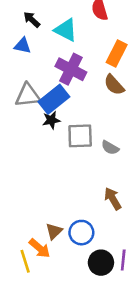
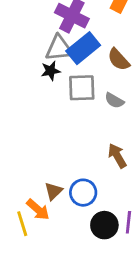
brown semicircle: (114, 85) -> (119, 59), moved
gray triangle: (28, 95) -> (59, 48), moved
blue rectangle: (54, 99) -> (83, 48), moved

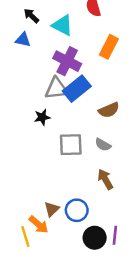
brown semicircle: (119, 59) -> (109, 110), moved, turned -72
black star: (51, 71) -> (42, 117), moved
gray square: (82, 88) -> (71, 145), moved
gray semicircle: (114, 101) -> (103, 145), moved

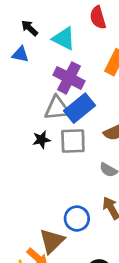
gray square: (71, 145) -> (73, 141), moved
brown triangle: (52, 209) -> (52, 241), size x1.5
blue circle: (77, 210) -> (77, 219), moved

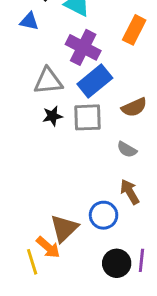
gray triangle: (57, 108) -> (48, 81), moved
blue circle: (77, 219) -> (104, 215), moved

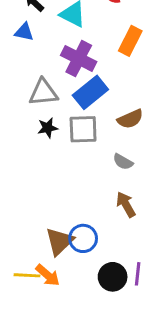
blue circle: (104, 215) -> (83, 238), moved
orange arrow: (48, 247) -> (48, 275), moved
yellow line: (32, 262) -> (27, 275), turned -70

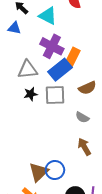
orange rectangle: (130, 41) -> (72, 57), moved

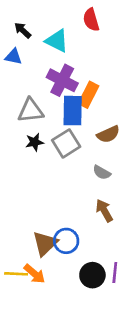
blue rectangle: (60, 70) -> (73, 111), turned -50
gray square: (55, 95) -> (66, 143), turned -30

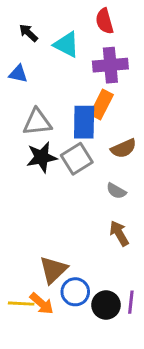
blue triangle: (13, 57) -> (18, 74), moved
purple cross: (62, 80) -> (110, 65), moved, turned -32
black star: (35, 142) -> (42, 157), size x1.5
blue circle: (66, 241) -> (75, 292), moved

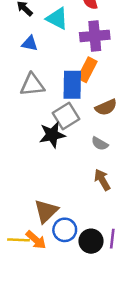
blue triangle: (18, 74) -> (30, 43), moved
black star: (42, 157) -> (52, 135), moved

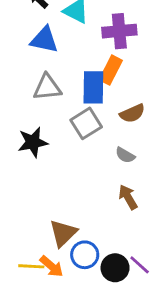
blue triangle: (30, 43) -> (44, 40), size x1.5
black star: (52, 135) -> (33, 142), moved
purple line: (112, 239) -> (140, 265), turned -54

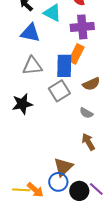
brown triangle: (63, 233) -> (63, 167), moved

